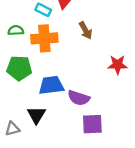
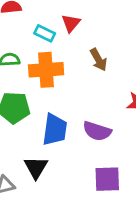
blue trapezoid: (51, 85) -> (55, 130), turned 105
purple semicircle: (79, 98) -> (97, 131), moved

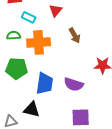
cyan rectangle: (45, 33) -> (29, 17), moved
black triangle: (36, 167) -> (32, 109), turned -48

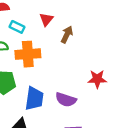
brown arrow: (75, 35) -> (67, 35), moved, turned -126

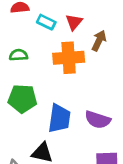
cyan rectangle: (17, 27) -> (46, 22), moved
orange cross: (28, 54) -> (69, 58), moved

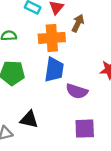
blue trapezoid: (59, 118) -> (54, 70), moved

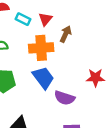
blue trapezoid: (54, 70) -> (43, 78), turned -45

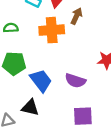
blue trapezoid: (43, 78) -> (41, 81), moved

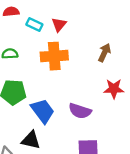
brown arrow: (76, 16) -> (104, 53), moved

